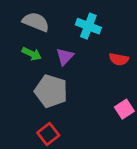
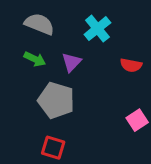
cyan cross: (88, 26) -> (97, 29), turned 30
red square: (48, 134) -> (53, 148), turned -35

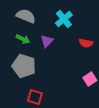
gray pentagon: (56, 100) -> (24, 66), moved

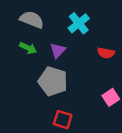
gray pentagon: (24, 66) -> (53, 81), moved
red square: (35, 97) -> (63, 120), moved

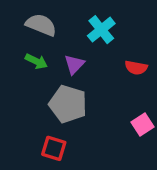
red square: (63, 120) -> (54, 148), moved

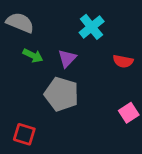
gray semicircle: (41, 25) -> (20, 23), moved
red square: (54, 148) -> (24, 134), moved

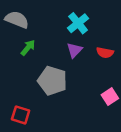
green arrow: (33, 56) -> (28, 48), turned -77
purple triangle: (67, 58) -> (74, 50), moved

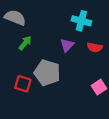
cyan cross: (78, 23) -> (81, 21), moved, turned -36
red square: (21, 115) -> (23, 84), moved

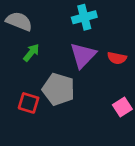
cyan cross: (81, 21) -> (84, 17), moved, turned -30
purple triangle: (67, 45) -> (83, 55), size x1.5

